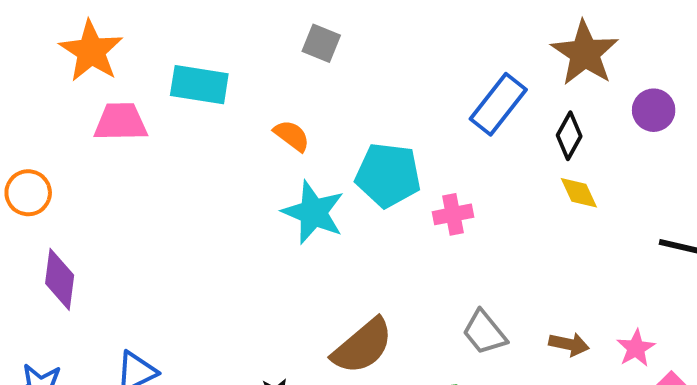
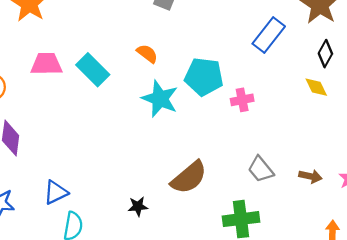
cyan rectangle: (199, 85) -> (93, 70), moved, turned 36
pink trapezoid: (121, 122) -> (46, 64), moved
black diamond: (569, 136) -> (325, 54), moved

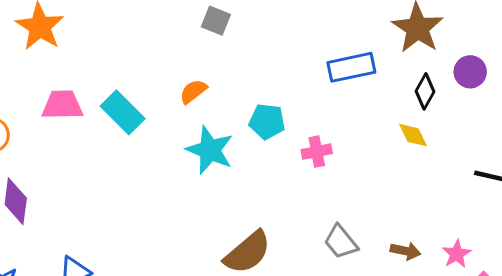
blue rectangle: (269, 35) -> (351, 67), turned 40
orange semicircle: (147, 54) -> (193, 91), turned -75
cyan pentagon: (204, 77) -> (267, 121), size x0.7

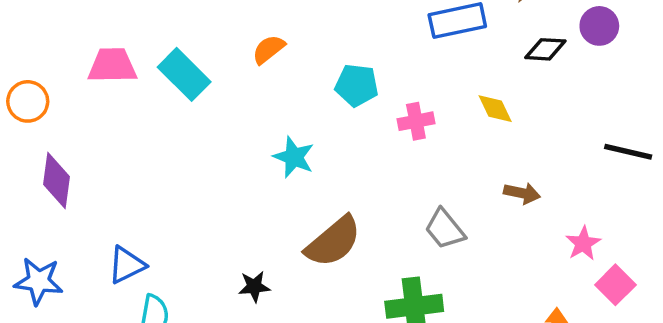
black diamond: (425, 91) -> (545, 49), turned 64
yellow diamond: (413, 135) -> (495, 109), moved
cyan star: (210, 150) -> (294, 157), moved, size x0.7
brown arrow: (405, 251) -> (522, 193), moved

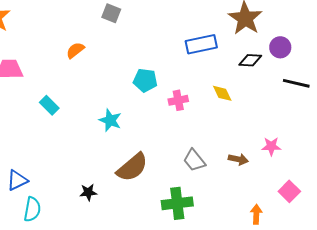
orange semicircle: (269, 49) -> (75, 50), moved
cyan rectangle: (184, 74) -> (49, 105), moved, size x0.7
black line: (628, 152) -> (296, 83), moved
brown arrow: (522, 193) -> (238, 159), moved
pink star: (583, 243) -> (271, 146), moved, turned 30

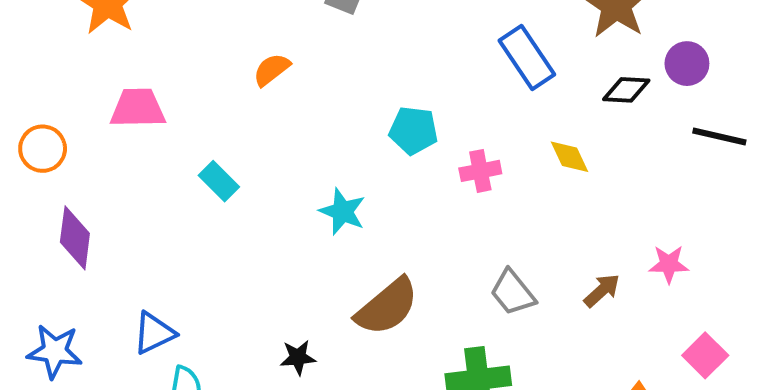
blue rectangle: (201, 44) -> (527, 57), turned 68
brown arrow: (238, 159) -> (602, 291), turned -54

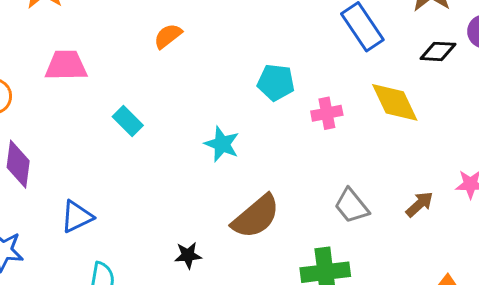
yellow diamond: (569, 157) -> (395, 102), size x1.6
blue triangle: (154, 333) -> (77, 217), moved

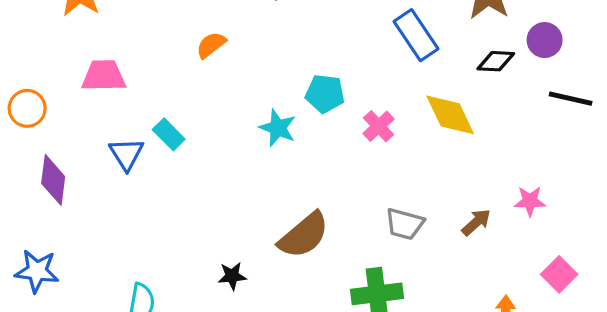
pink cross: (327, 113) -> (379, 126), turned -32
cyan star: (222, 144) -> (278, 128), moved
gray trapezoid: (352, 206) -> (405, 224), turned -36
blue triangle: (77, 217) -> (126, 154), moved, turned -36

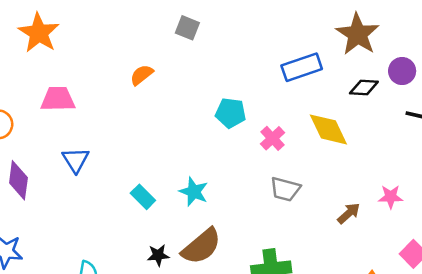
blue rectangle: (416, 35) -> (302, 67), turned -75
cyan star: (278, 128) -> (194, 192), moved
cyan rectangle: (169, 134) -> (143, 197), moved
gray trapezoid: (405, 224) -> (285, 189), moved
brown semicircle: (304, 235) -> (201, 246), moved

